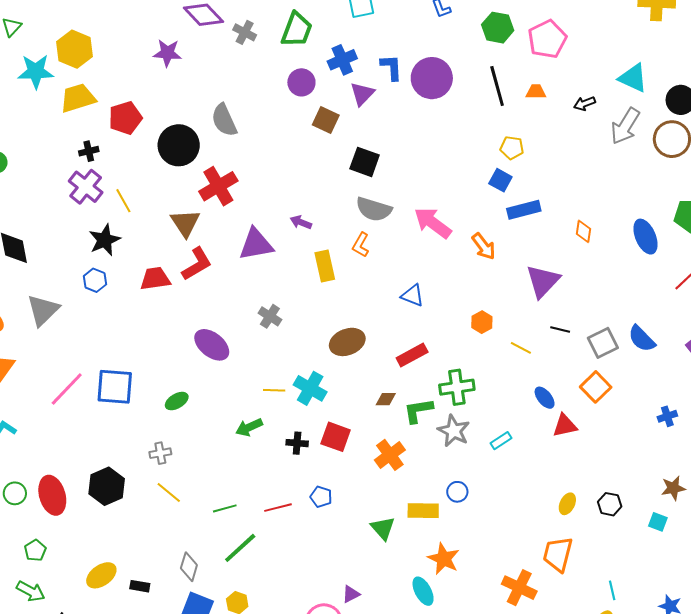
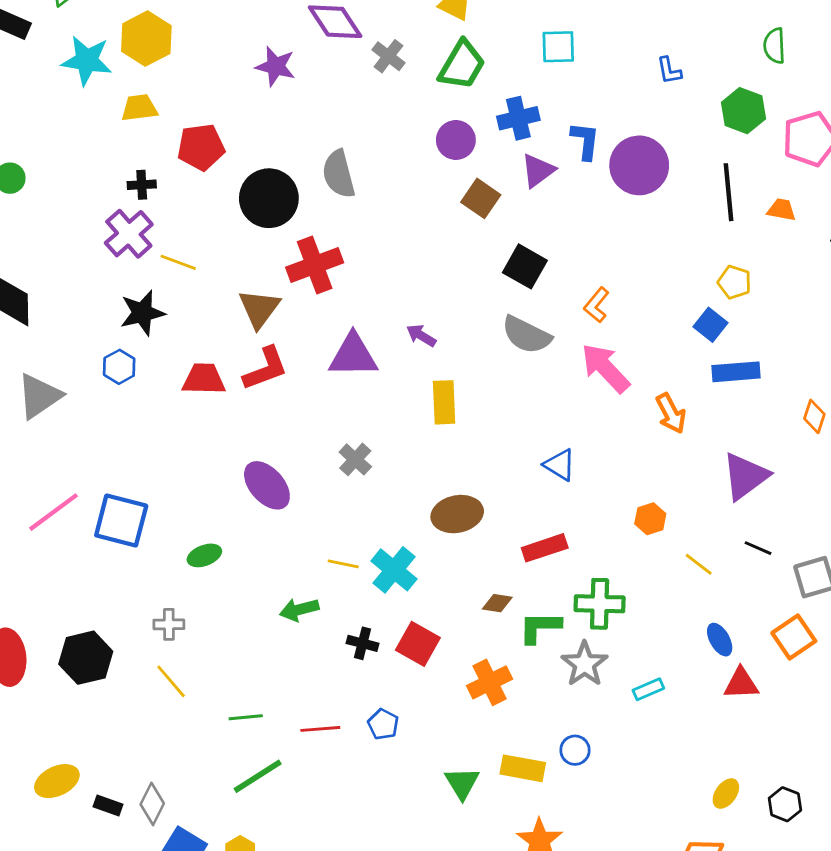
yellow trapezoid: (78, 98) -> (139, 108), size x0.7
yellow line: (123, 201) -> (178, 262), turned -50
orange L-shape: (361, 245) -> (597, 305), moved
gray diamond: (189, 567) -> (152, 804), moved

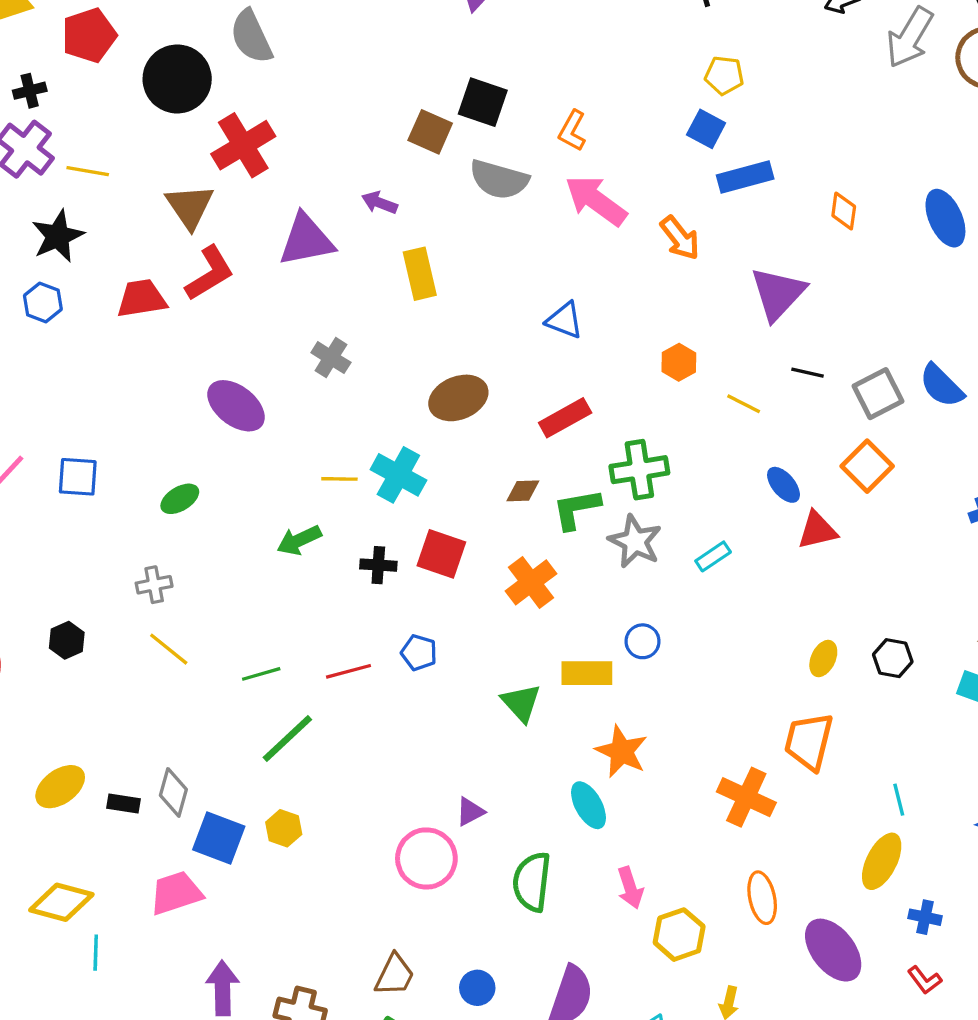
brown square: (481, 198) -> (430, 132), moved
blue square: (121, 521) -> (78, 477), size x0.7
black hexagon: (86, 658) -> (67, 640), size x0.6

